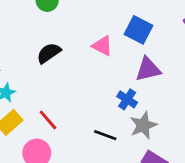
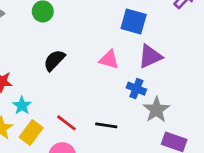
pink triangle: (102, 46) -> (109, 59), moved
black line: (105, 135) -> (106, 125), moved

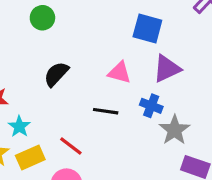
black line: (106, 125) -> (106, 111), moved
yellow rectangle: (31, 133) -> (30, 158), turned 30

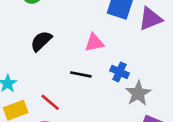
purple triangle: (167, 69) -> (150, 19), moved
pink triangle: (119, 73) -> (94, 43), turned -30

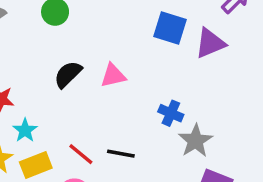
pink triangle: (94, 43) -> (113, 76), moved
black line: (81, 74) -> (121, 154), moved

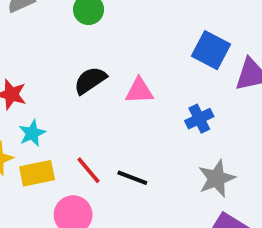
blue cross: (171, 113) -> (199, 119), moved, turned 30

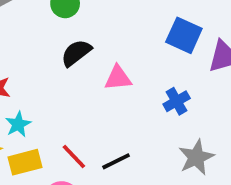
black semicircle: (90, 80) -> (76, 53), moved
black line: (132, 178) -> (116, 161), turned -44

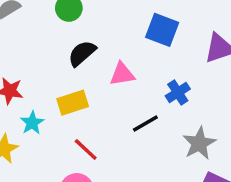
blue square: (184, 35) -> (162, 30), moved
black line: (116, 161) -> (145, 123), moved
yellow rectangle: (25, 162) -> (73, 103), moved

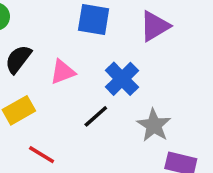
blue cross: (178, 92) -> (122, 79), size x1.4

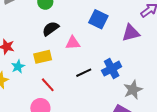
blue cross: (122, 79) -> (112, 69), moved
gray star: (154, 125) -> (133, 90), moved

